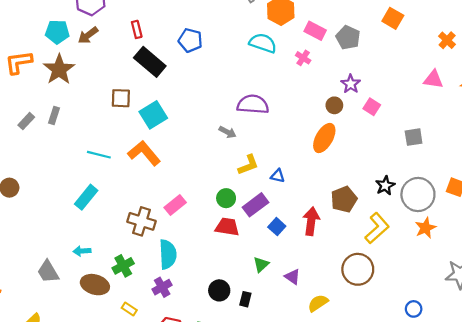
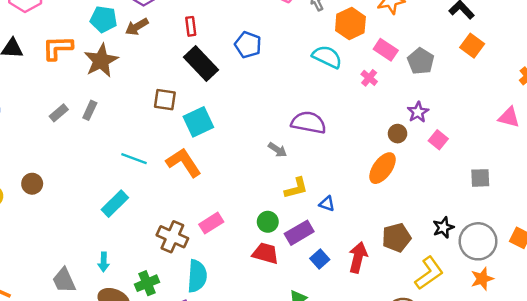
cyan arrow: (82, 251) -> (104, 262), turned -91

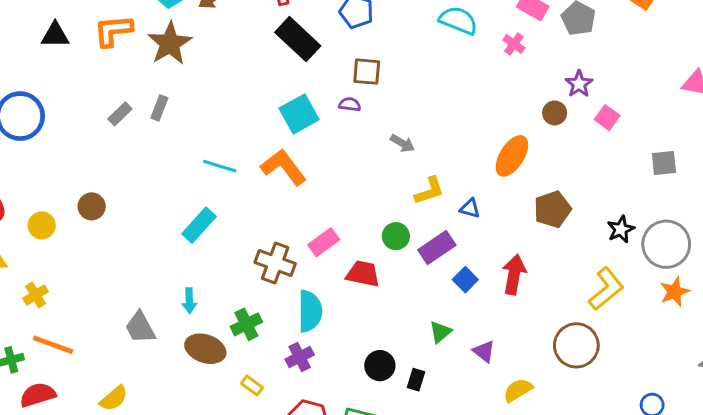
brown square: (165, 100) -> (367, 72), moved
purple semicircle: (309, 123) -> (350, 104), moved, size x0.5
orange ellipse: (382, 168) -> (512, 156), moved
brown pentagon: (396, 238) -> (552, 209), moved
red trapezoid: (265, 253) -> (363, 274), moved

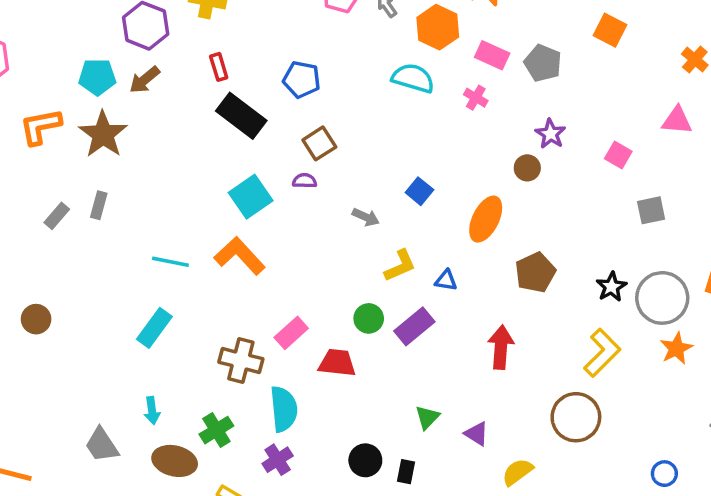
brown square: (367, 72) -> (319, 143), turned -32
pink square: (607, 118) -> (618, 155), moved
blue square: (465, 280) -> (419, 191), moved

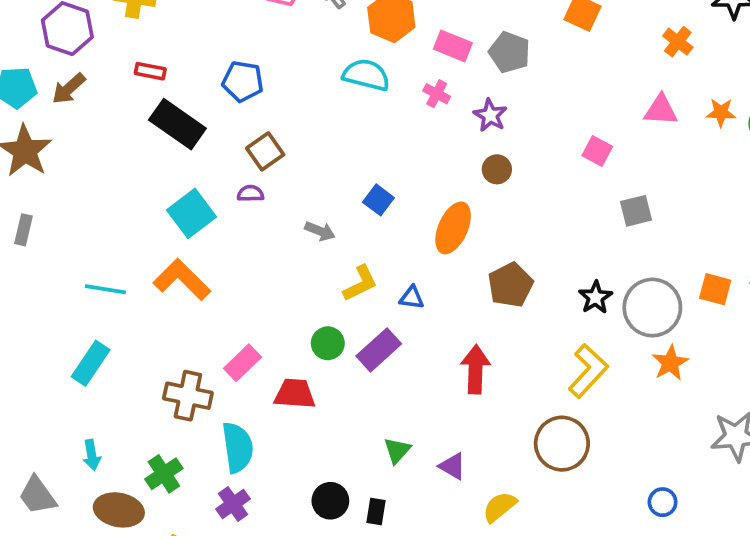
red rectangle: (219, 67) -> (150, 71), turned -60
purple star: (550, 134) -> (490, 115), moved

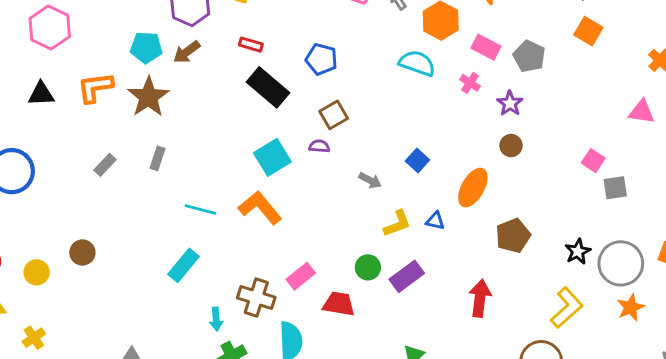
pink square: (597, 151) -> (593, 161), moved
gray rectangle: (24, 230) -> (158, 158), moved
blue triangle: (412, 298) -> (435, 221), moved
cyan arrow: (92, 455) -> (216, 319), moved

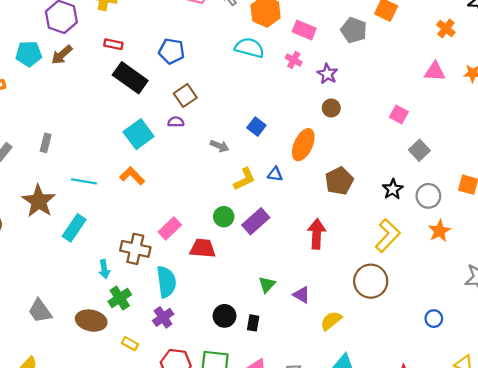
gray pentagon: (529, 56) -> (354, 30), moved
brown star: (148, 97) -> (39, 201), moved
gray square: (615, 188) -> (419, 150), moved, turned -30
orange L-shape: (260, 208) -> (132, 176), size x0.7
gray circle: (621, 263) -> (428, 196), size x0.7

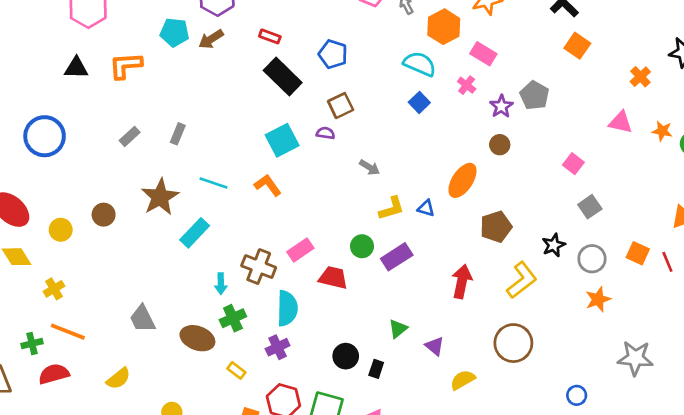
gray pentagon: (354, 30) -> (535, 95), moved
blue square: (256, 127) -> (419, 102), moved
yellow L-shape: (388, 235) -> (522, 280), moved

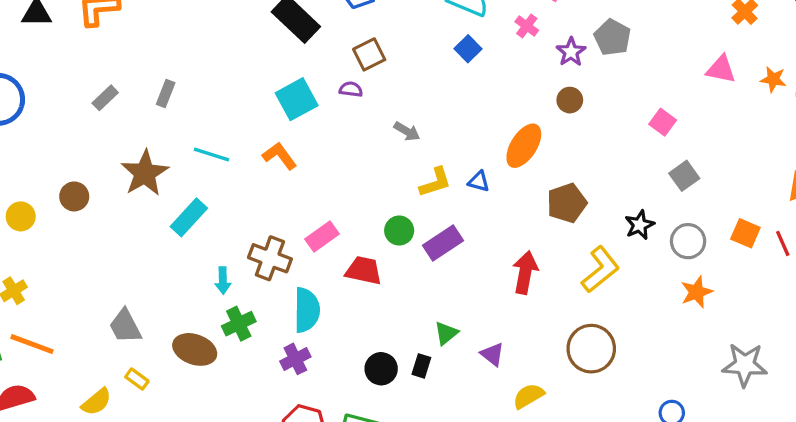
black rectangle: (376, 369) -> (421, 366), moved
yellow rectangle: (236, 370) -> (137, 379), moved

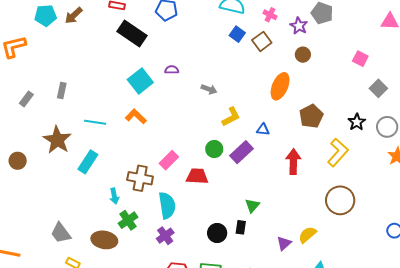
brown square: (369, 54) -> (262, 41), moved
blue triangle: (479, 181) -> (263, 130), moved
purple triangle: (492, 354) -> (284, 243), moved, turned 49

